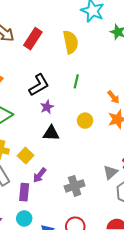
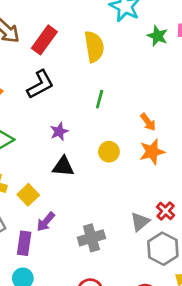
black L-shape: (39, 85) -> (40, 84), moved

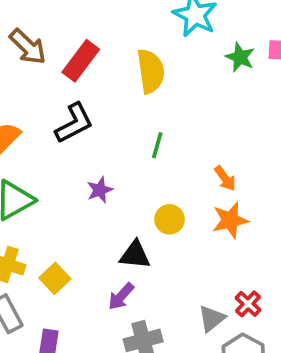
black triangle: (63, 167) -> (135, 255), moved
purple arrow: (46, 222) -> (121, 296), moved

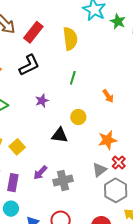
green star: (240, 57) -> (118, 21), moved
orange star: (230, 220) -> (108, 140), moved
purple arrow: (121, 296) -> (40, 173), moved

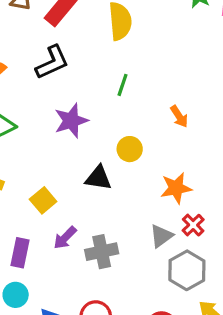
purple star: (42, 101) -> (71, 121), size x1.5
yellow square: (17, 147) -> (43, 200), moved

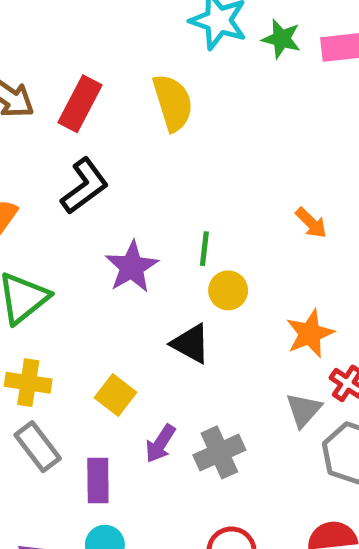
green line: (122, 85) -> (204, 249), moved
orange arrow: (179, 116) -> (311, 223), moved
black triangle: (98, 178) -> (191, 344), turned 32

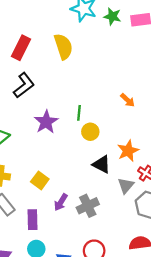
black triangle: (191, 344) -> (102, 164), moved

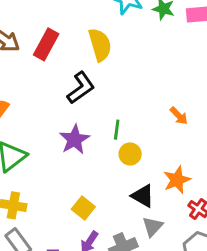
black L-shape: (24, 85) -> (81, 88), moved
yellow square: (40, 180) -> (83, 208), moved
gray triangle: (126, 186) -> (153, 227), moved

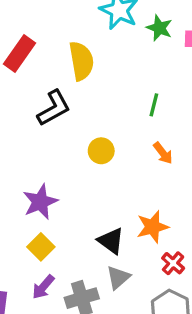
green line: (117, 130) -> (154, 105), moved
purple star: (74, 139) -> (40, 202), moved
yellow circle: (130, 154) -> (101, 151), moved

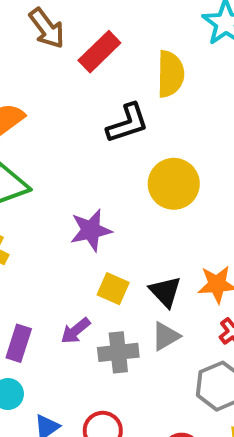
yellow circle: (101, 151) -> (174, 184), size x1.6
yellow square: (41, 247) -> (113, 289), moved, turned -32

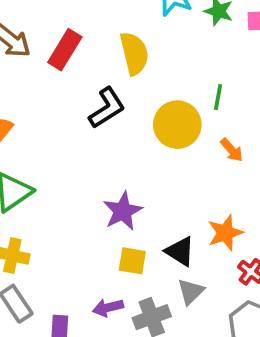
yellow circle: (174, 184) -> (177, 125), moved
purple star: (91, 230) -> (123, 211), moved
purple arrow: (75, 331) -> (108, 308), turned 40

